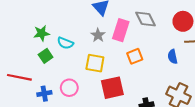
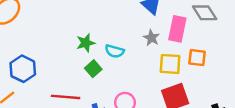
orange square: (135, 56) -> (197, 58), turned 35
yellow square: (95, 63) -> (170, 64), moved

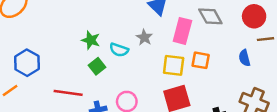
gray star: (151, 38) -> (144, 37), moved
green star: (86, 43) -> (91, 40), turned 30

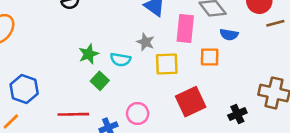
green star: (91, 40) -> (89, 54), turned -30
blue semicircle: (244, 58) -> (229, 35), moved, turned -56
yellow square: (174, 65) -> (167, 64), moved

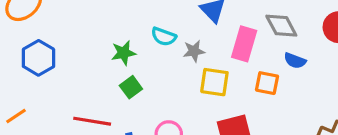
gray star: (145, 42) -> (194, 51), turned 30
cyan semicircle: (121, 60) -> (164, 37), moved
blue hexagon: (24, 89) -> (38, 58), moved

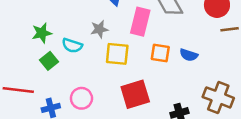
cyan semicircle: (164, 37) -> (72, 46), moved
blue semicircle: (295, 61) -> (189, 55), moved

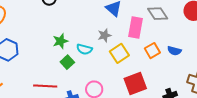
orange square: (160, 53) -> (152, 51), turned -35
yellow square: (117, 54) -> (119, 53), turned -36

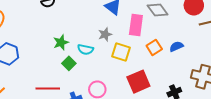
blue semicircle: (174, 51) -> (176, 47), turned 144
yellow square: (119, 53) -> (121, 52), turned -36

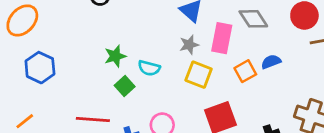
gray star: (105, 34) -> (189, 45), moved
blue semicircle: (176, 47) -> (271, 62), moved

